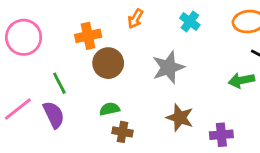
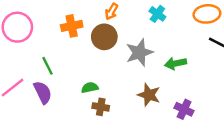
brown circle: (108, 63) -> (104, 37), moved
green arrow: (241, 80) -> (176, 63), moved
purple cross: (221, 135) -> (184, 109), turned 30

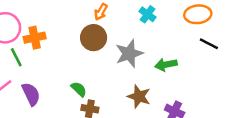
orange cross: (72, 26) -> (35, 38), moved
green line: (48, 66) -> (16, 57), moved
green semicircle: (90, 88) -> (79, 89), turned 56

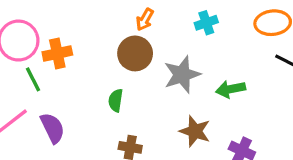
cyan cross: (148, 14) -> (206, 23), turned 35
green semicircle: (79, 89) -> (116, 100), moved, turned -126

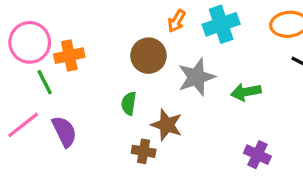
orange arrow: (145, 19) -> (177, 21), moved
cyan cross: (206, 23) -> (221, 24), size x1.5
brown star: (195, 131) -> (167, 125), moved

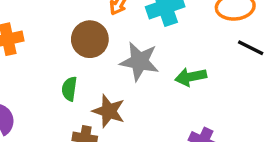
gray star: (196, 77) -> (139, 61), turned 30

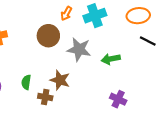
green semicircle: (69, 89) -> (26, 82), moved

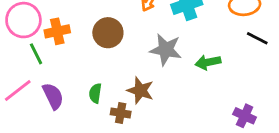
brown circle: (48, 36) -> (108, 33), moved
purple cross: (118, 99) -> (245, 116), moved

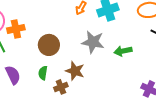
brown circle: (108, 33) -> (49, 45), moved
brown cross: (121, 113) -> (61, 87), turned -32

